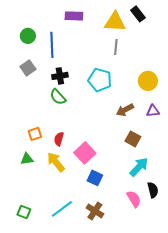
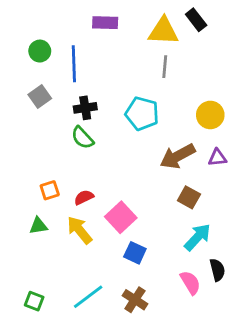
brown arrow: (125, 110) -> (178, 156), size x1.4
red semicircle: (59, 139) -> (84, 197), turned 48

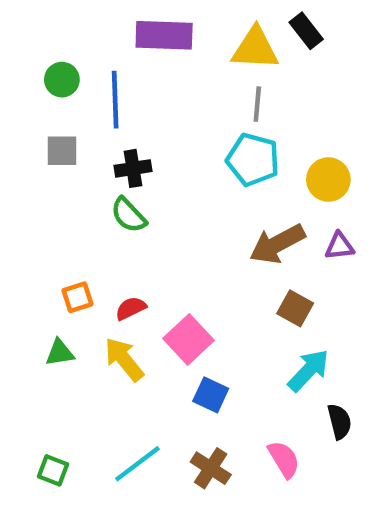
purple rectangle: (105, 23) -> (164, 35), size x1.4
gray square: (40, 96) -> (62, 151), turned 35
cyan pentagon: (142, 114) -> (253, 160), moved
pink semicircle: (190, 283) -> (284, 459), moved

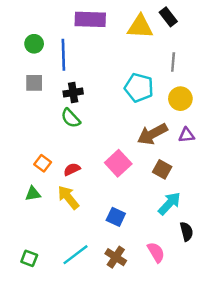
gray line: (257, 104) -> (173, 62), moved
orange square: (77, 297) -> (43, 163), turned -35
pink square: (188, 339) -> (118, 163), moved

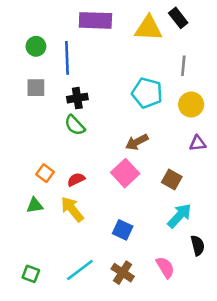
brown arrow: (152, 134) -> (137, 142), moved, size x0.7

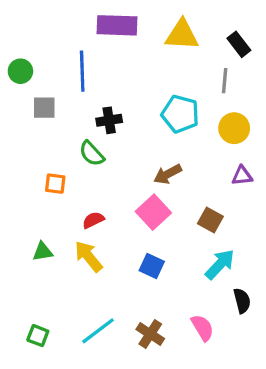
black rectangle: (178, 18) -> (239, 44), moved
green circle: (36, 46) -> (20, 71), moved
black cross: (77, 98) -> (109, 120), moved
orange square: (45, 173) -> (55, 184), moved, turned -30
blue square: (123, 230) -> (152, 266), moved

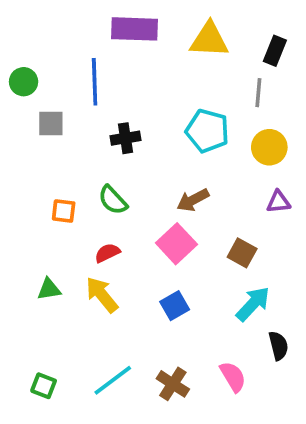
black rectangle: (239, 44) -> (275, 51), turned 60
green semicircle: (92, 154) -> (113, 200), moved
blue square: (152, 266) -> (175, 306), turned 35

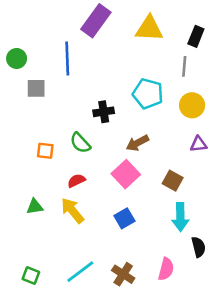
purple rectangle: (135, 29) -> (96, 21), turned -56
black cross: (125, 138) -> (104, 112), moved
cyan arrow: (253, 304) -> (180, 217), turned 136
pink semicircle: (233, 377) -> (166, 269), turned 45

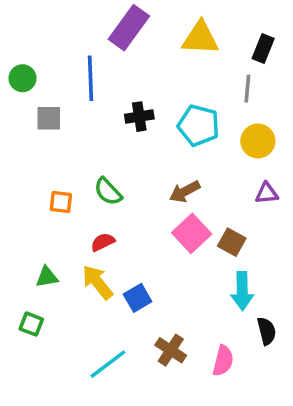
black cross: (104, 112) -> (139, 117), moved
pink square: (126, 174) -> (192, 233), moved
blue square: (124, 218) -> (138, 298), moved
brown cross: (123, 274) -> (171, 350), moved
green square: (31, 276) -> (31, 324), moved

